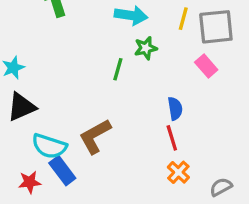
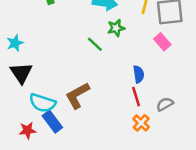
green line: (118, 69) -> (95, 44), turned -63
black triangle: (21, 107) -> (21, 73), turned -40
gray semicircle: (221, 187) -> (165, 104), moved

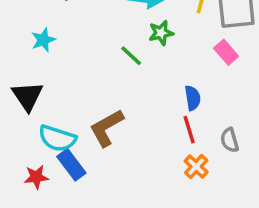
cyan star: (15, 43) -> (43, 40), moved
gray semicircle: (165, 104) -> (230, 140), turned -77

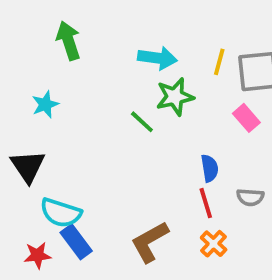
green star: (161, 33) -> (175, 97), size x1.4
brown L-shape: (107, 128) -> (150, 242), moved
gray semicircle: (230, 140) -> (250, 197), moved, turned -70

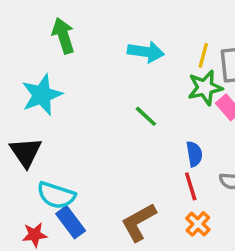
green star: (175, 97) -> (205, 88), moved
cyan star: (45, 104) -> (42, 95), size x1.6
green line: (142, 122) -> (146, 116), moved

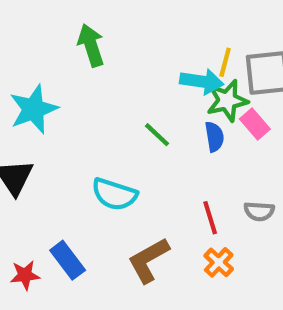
green arrow: (63, 36) -> (91, 45), moved
cyan arrow: (146, 52) -> (202, 81), moved
blue semicircle: (194, 154) -> (214, 137), moved
cyan semicircle: (56, 195) -> (114, 194), moved

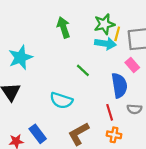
green arrow: (91, 45) -> (63, 27), moved
green star: (227, 101) -> (104, 24), moved
blue semicircle: (214, 137) -> (119, 85), moved, size x1.6
orange cross: (219, 262) -> (114, 135), turned -32

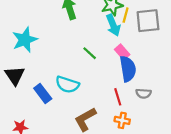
cyan arrow: (105, 44) -> (113, 25), turned 60
pink rectangle: (132, 65) -> (122, 52), moved
blue rectangle: (38, 134) -> (43, 93), moved

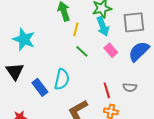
yellow line: (126, 15) -> (76, 29), moved
cyan star: (25, 40) -> (24, 39), turned -30
blue semicircle: (128, 69) -> (139, 51), moved, turned -125
cyan semicircle: (67, 85) -> (62, 79), turned -95

